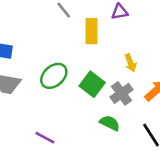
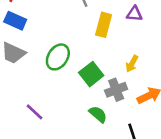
yellow arrow: (131, 63) -> (132, 64), turned 35
green ellipse: (54, 76) -> (58, 57), turned -30

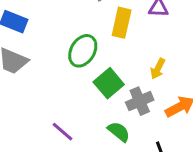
green ellipse: (58, 57) -> (83, 51), moved
purple line: (34, 112) -> (63, 132), moved

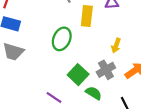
green square: (109, 83) -> (78, 75), moved

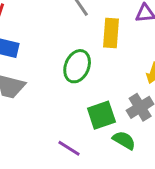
green square: (78, 75) -> (101, 115), turned 30

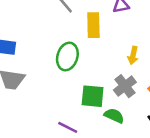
green square: (101, 115) -> (93, 96), turned 30

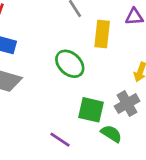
green ellipse: (67, 57) -> (70, 64), turned -72

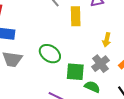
green ellipse: (70, 64) -> (50, 54), moved

